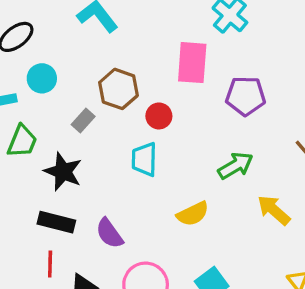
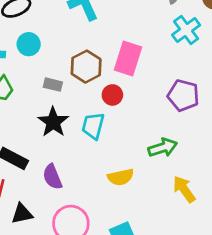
pink rectangle: (192, 63) -> (128, 58), moved
gray rectangle: (83, 121) -> (53, 85), turned 48
black star: (63, 172) -> (53, 122), moved

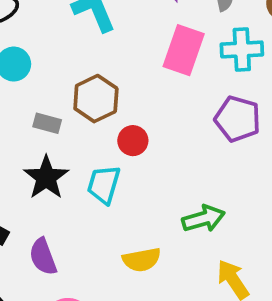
cyan cross: (186, 30) -> (242, 49), turned 32
pink rectangle: (128, 58) -> (184, 50), moved
purple pentagon: (183, 95) -> (238, 119), moved

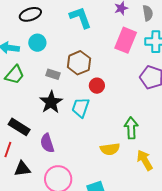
green arrow: (203, 219) -> (131, 128), turned -80
yellow semicircle: (142, 260) -> (110, 149), moved

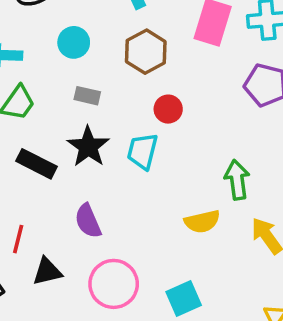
cyan circle: (37, 43) -> (74, 42), moved
brown hexagon: (79, 63) -> (146, 52), moved
black rectangle: (19, 127) -> (36, 164), moved

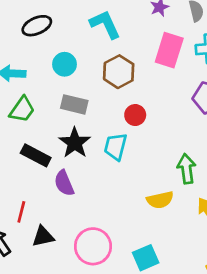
gray rectangle: (87, 96) -> (74, 104), size x1.4
purple semicircle: (88, 221) -> (64, 183), moved

